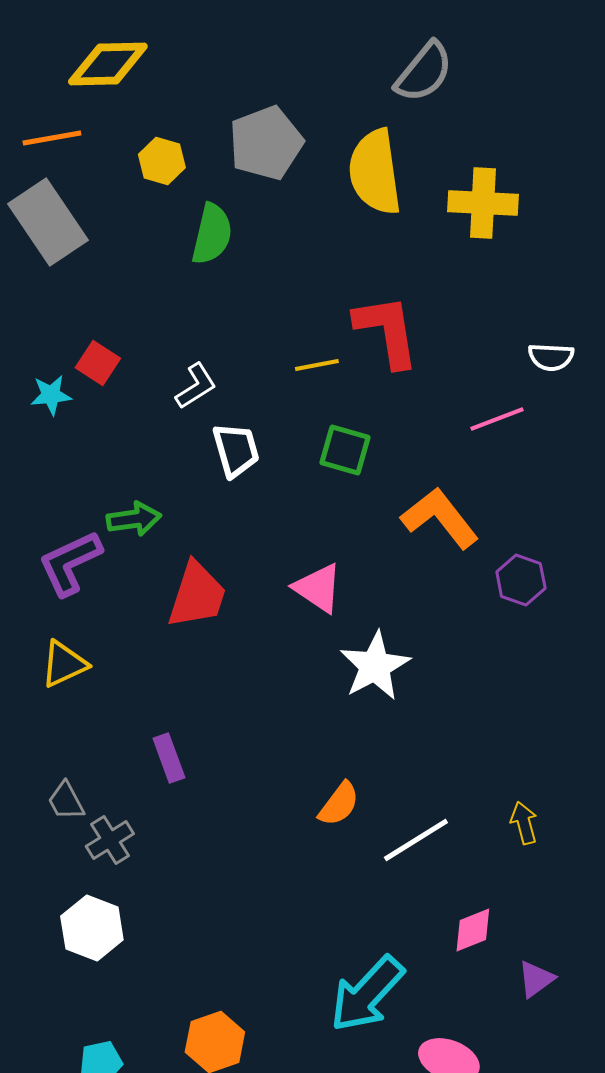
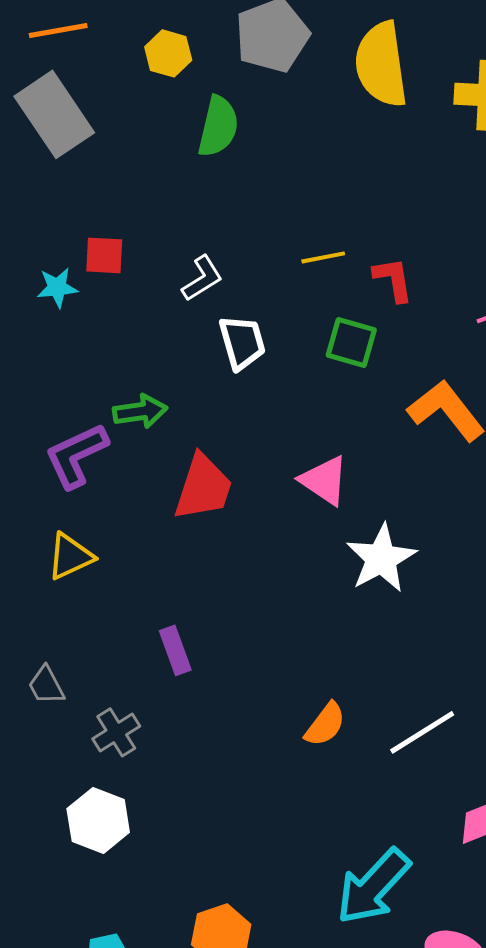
red L-shape: (387, 331) -> (393, 279), moved, size x0.6
red square: (98, 363) -> (104, 255), turned -30
gray trapezoid: (66, 801) -> (46, 685), moved
orange semicircle: (339, 804) -> (325, 724), moved

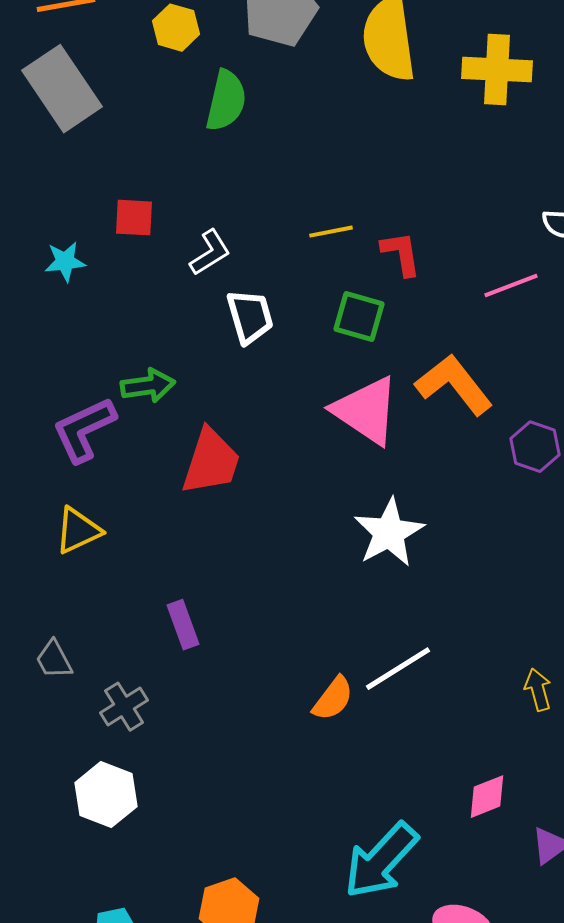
red square: (104, 255) -> (134, 218), moved
pink triangle: (324, 480) -> (366, 411), moved, size x1.4
white line: (422, 732) -> (398, 669), moved

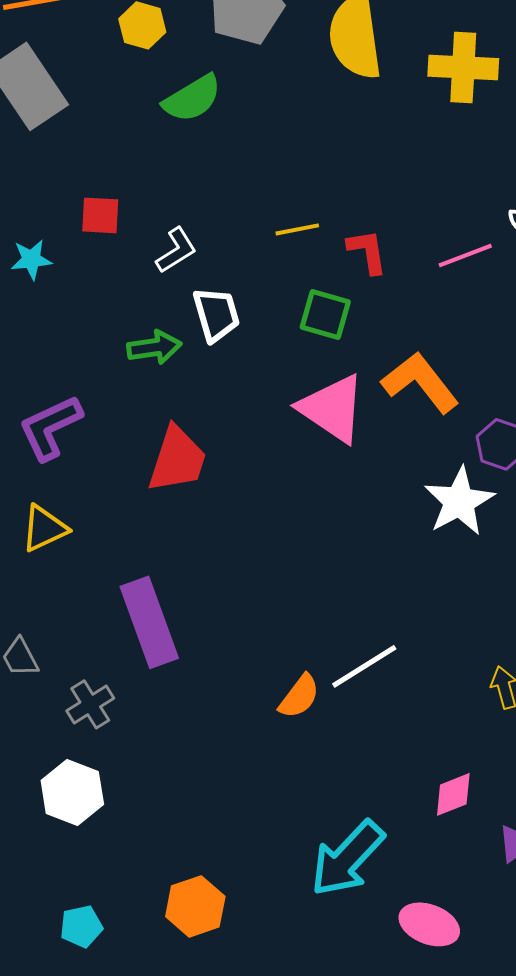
green semicircle: (226, 101) -> (192, 98), turned 46
pink line: (511, 286) -> (465, 255), moved
green arrow: (148, 386) -> (154, 347), moved
white star: (389, 533) -> (459, 501), moved
purple rectangle: (183, 625) -> (149, 622), size x1.8

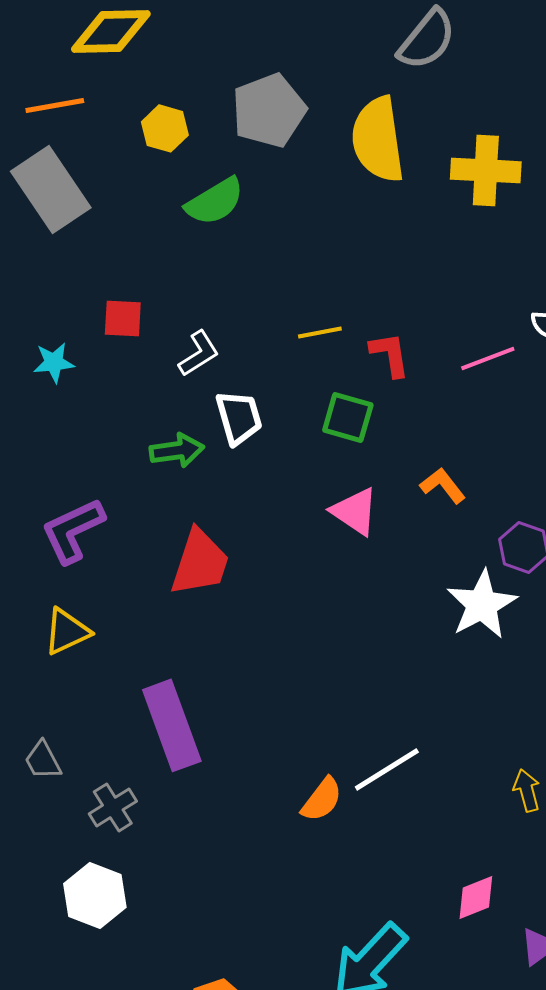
orange L-shape: (420, 382) -> (443, 485), size x0.6
pink triangle: (332, 408) -> (355, 511), size x0.7

